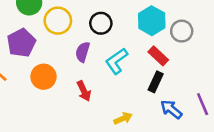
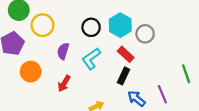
black circle: (101, 23) -> (91, 27), moved
red arrow: (84, 91) -> (64, 83), turned 56

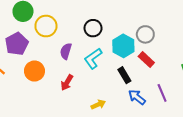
cyan hexagon: (120, 25) -> (123, 46), moved
red rectangle: (126, 54) -> (146, 60), moved
black rectangle: (123, 76) -> (124, 75), turned -56

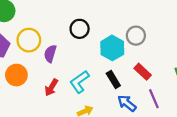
yellow circle: (46, 26) -> (29, 40), moved
cyan L-shape: (93, 58) -> (80, 82), moved
red rectangle: (146, 60) -> (143, 72), moved

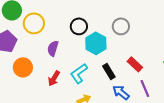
gray circle: (136, 36) -> (121, 26), moved
yellow circle: (29, 40) -> (34, 23), moved
cyan hexagon: (112, 48) -> (96, 43), moved

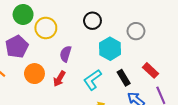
black circle: (79, 26) -> (92, 21), moved
red arrow: (54, 78) -> (59, 79), moved

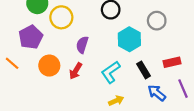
red rectangle: (150, 70) -> (172, 62), turned -56

